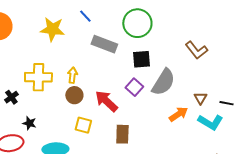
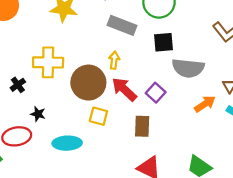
yellow arrow: (72, 75) -> (114, 60), moved
gray semicircle: (163, 82) -> (188, 68), turned 64
purple square: (134, 87) -> (156, 93), moved
brown circle: (74, 95) -> (88, 83), size x1.8

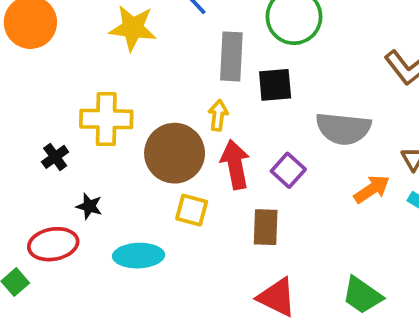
gray rectangle: (122, 25) -> (231, 56), turned 72
black square: (163, 42) -> (275, 85), moved
red arrow: (124, 89) -> (235, 165), turned 36

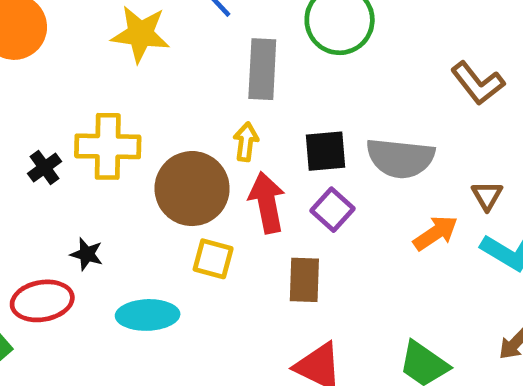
black square: (275, 85) -> (325, 151), moved
black cross: (55, 157) -> (45, 167), moved

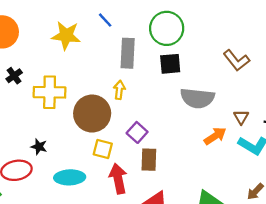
black square: (325, 151) -> (170, 64), moved
black cross: (45, 167) -> (14, 76), moved
red arrow: (267, 203) -> (118, 179), moved
purple square: (333, 210) -> (137, 132), moved

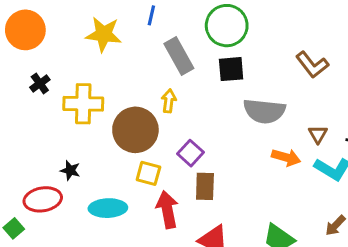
blue line: (105, 20) -> (151, 15), turned 56
gray rectangle: (128, 53) -> (179, 56), turned -32
orange arrow: (215, 136) -> (286, 157), turned 50

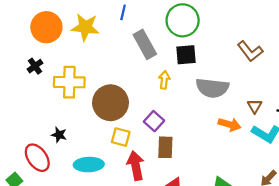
orange circle: (25, 30) -> (46, 27), moved
yellow arrow: (169, 101) -> (164, 80), moved
red ellipse: (43, 199) -> (37, 158), turned 64

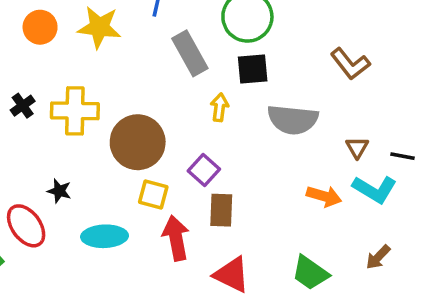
orange circle: (46, 27) -> (40, 27), size x0.7
black cross: (35, 66) -> (23, 106), moved
orange arrow: (229, 124) -> (324, 196), moved

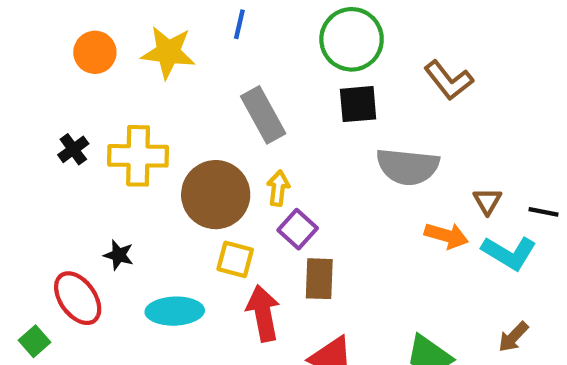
gray rectangle: (190, 53) -> (263, 115), moved
brown L-shape: (350, 64) -> (449, 80), moved
yellow arrow: (220, 107) -> (278, 188), moved
orange arrow: (324, 196) -> (446, 236), moved

